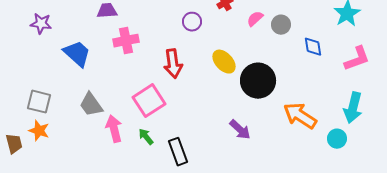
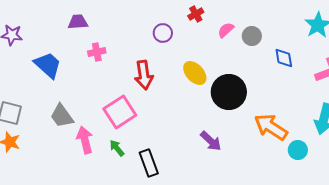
pink cross: (126, 41) -> (97, 52), size x0.7
cyan circle: (337, 139) -> (298, 150), moved

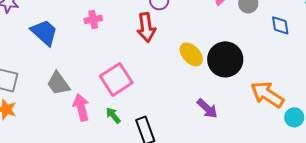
yellow ellipse: (195, 73) -> (191, 54), moved
red arrow: (144, 75) -> (146, 27), moved

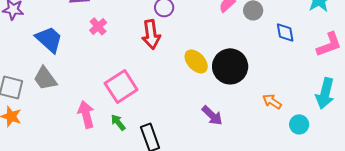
pink cross: (93, 19) -> (98, 26), turned -30
gray trapezoid: (58, 83) -> (45, 78), moved
orange arrow: (267, 94) -> (272, 101), size x0.6

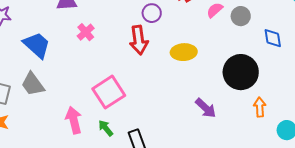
yellow ellipse: (196, 61) -> (184, 52), moved, turned -50
black circle: (230, 66) -> (241, 72), moved
orange arrow: (272, 101) -> (260, 107), turned 54
purple arrow: (212, 115) -> (206, 108), moved

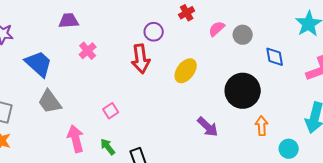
yellow ellipse: (184, 52) -> (186, 71), turned -50
gray trapezoid: (33, 84) -> (50, 102), moved
pink square: (109, 92) -> (111, 111), size x0.5

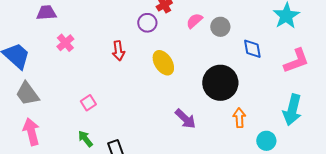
purple circle: (154, 32) -> (147, 23), moved
red arrow: (141, 59) -> (118, 51), size x0.7
yellow ellipse: (186, 71) -> (163, 63), turned -70
pink arrow: (76, 139) -> (31, 132), moved

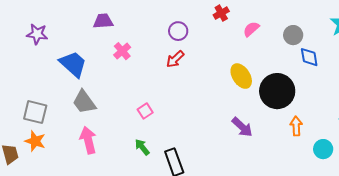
purple circle: (147, 23) -> (178, 31), moved
gray circle: (220, 27) -> (293, 35), moved
red arrow: (118, 51) -> (175, 59), turned 54
yellow ellipse: (163, 63) -> (241, 76), moved

